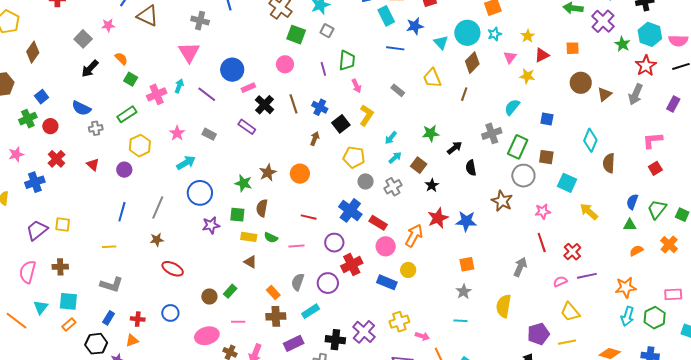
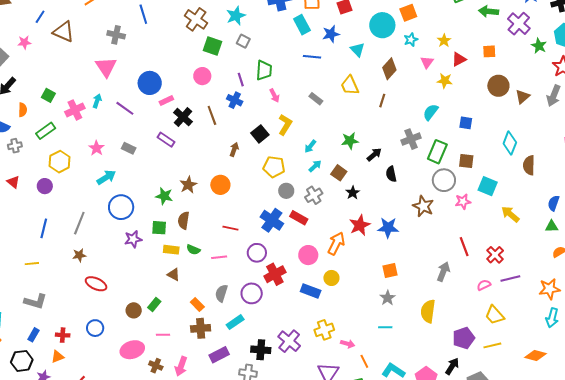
cyan circle: (467, 33) -> (382, 25), moved
orange semicircle: (121, 59) -> (23, 110), moved, turned 48
blue cross: (320, 107) -> (235, 100), moved
pink star: (543, 211) -> (463, 202), moved
red rectangle: (378, 223) -> (299, 218), moved

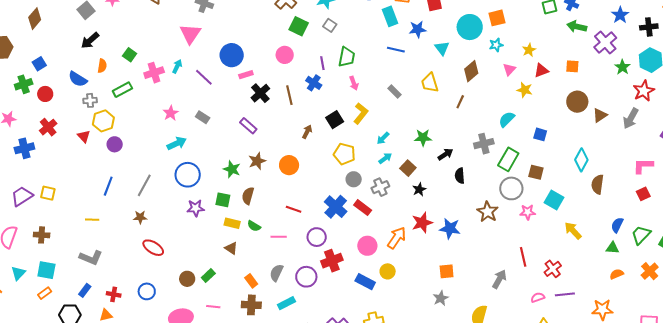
purple rectangle: (166, 140) -> (248, 126), moved
yellow hexagon: (60, 162) -> (103, 121), moved

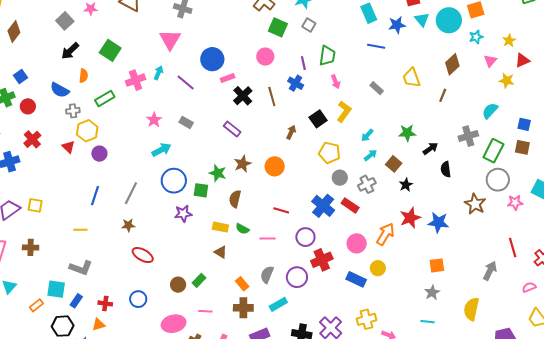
cyan triangle: (442, 48) -> (422, 20), moved
green square: (130, 55) -> (110, 50), moved, size x1.5
brown square: (536, 172) -> (522, 147), moved
green square: (223, 200) -> (201, 190), moved
cyan square: (46, 270) -> (56, 289), moved

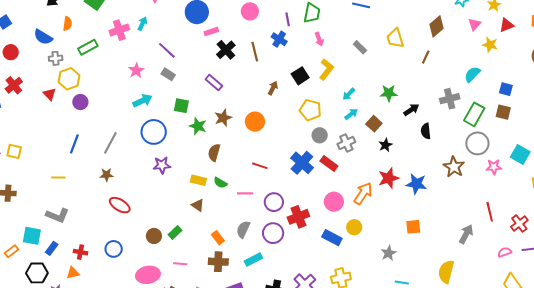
purple line: (186, 82) -> (167, 50), moved
green square: (201, 190) -> (181, 106), moved
purple circle: (305, 237) -> (274, 202), moved
gray star: (432, 292) -> (389, 253), moved

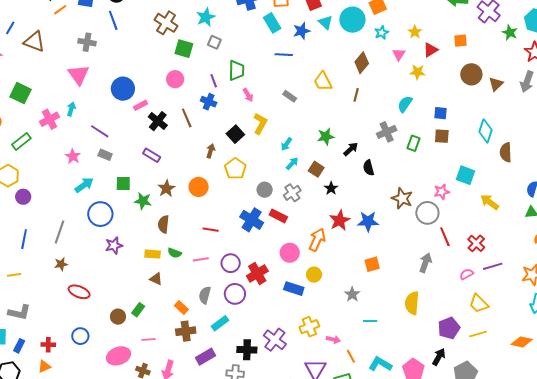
yellow pentagon: (310, 110) -> (235, 169), moved, turned 30
green rectangle: (474, 114) -> (414, 143), size x0.7
gray circle: (477, 143) -> (427, 213), moved

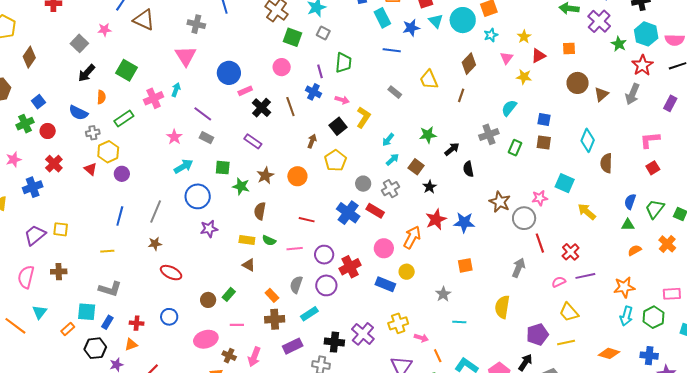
pink arrow: (248, 95) -> (342, 100), moved, turned -48

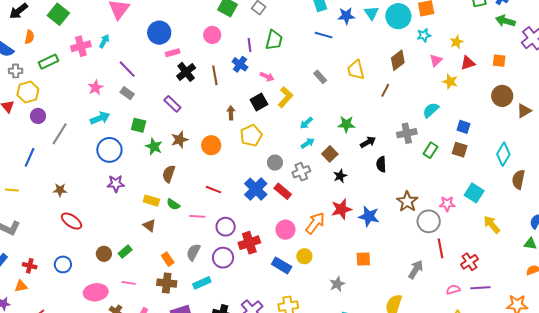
brown arrow: (312, 141) -> (231, 113), turned -32
gray line: (156, 211) -> (60, 134), moved

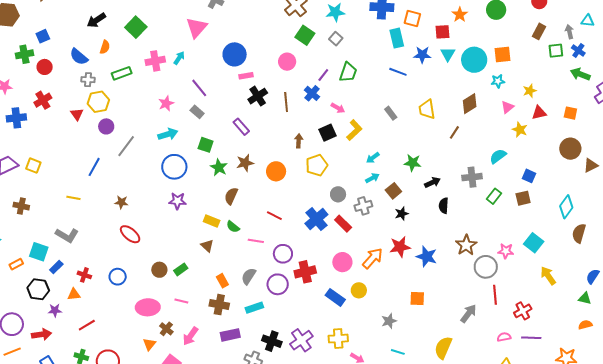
purple line: (250, 45) -> (323, 75), turned 40
brown square: (460, 150) -> (523, 198), turned -35

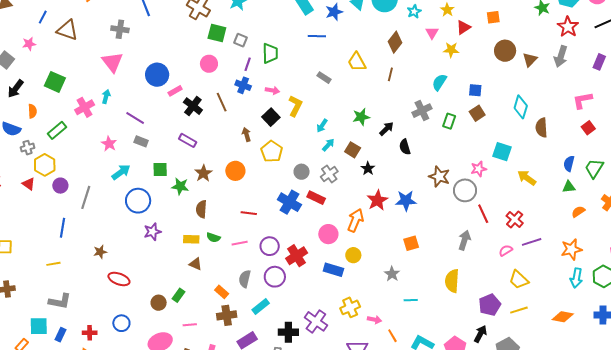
gray square: (336, 39) -> (240, 40), moved

